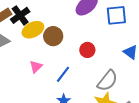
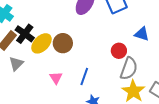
red circle: (87, 50) -> (119, 51), moved

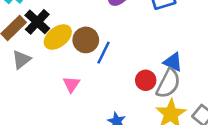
blue triangle: (142, 34) -> (173, 62), moved
red circle: (119, 51) -> (146, 80), moved
blue line: (84, 76) -> (103, 53), moved

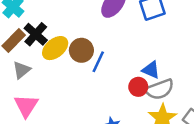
blue triangle: (173, 62) -> (151, 70), moved
gray semicircle: (168, 83) -> (160, 89), turned 44
pink triangle: (71, 84) -> (26, 106), moved, size x1.5

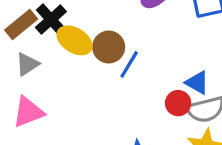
yellow ellipse: (55, 48) -> (75, 40), turned 65
pink triangle: (26, 106) -> (28, 112), turned 30

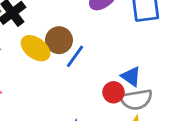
yellow ellipse: (75, 40) -> (36, 48), moved

